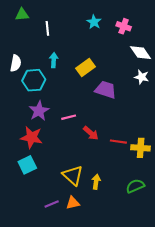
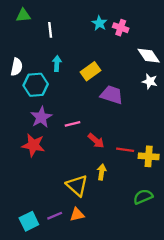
pink cross: (124, 26) -> (121, 28), moved
cyan square: (27, 165) -> (29, 221), moved
yellow arrow: (96, 182) -> (102, 172), moved

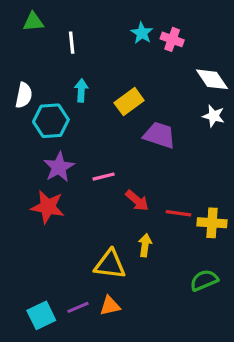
yellow triangle: (77, 185) -> (110, 264), turned -35

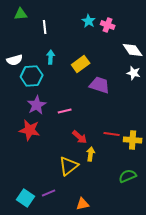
white semicircle: (24, 95) -> (15, 60), turned 63
red arrow: (137, 201) -> (80, 137), moved
yellow triangle: (110, 264) -> (69, 166), turned -45
orange triangle: (110, 306) -> (83, 204), moved
cyan square: (41, 315) -> (26, 198), turned -30

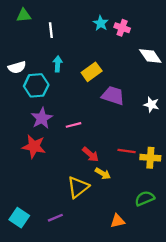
white star: (134, 73) -> (151, 105), moved
yellow arrow: (91, 154) -> (103, 174), turned 112
cyan square: (26, 198) -> (19, 218), moved
orange triangle: (83, 204) -> (118, 221), moved

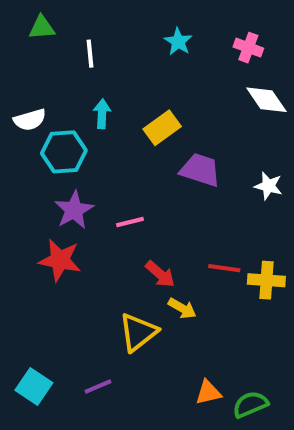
pink cross: (122, 28) -> (248, 48), moved
green semicircle: (145, 198) -> (250, 404), moved

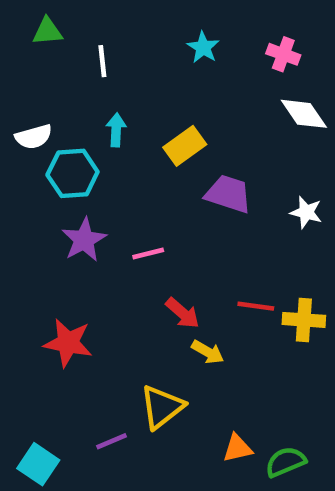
red star: (60, 260) -> (68, 343), moved
yellow triangle: (138, 332) -> (162, 407), moved
cyan square: (34, 386) -> (38, 464), moved

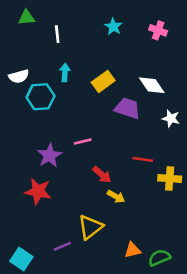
white diamond: (304, 114) -> (152, 85), moved
purple star: (84, 240) -> (50, 156), moved
red line: (256, 306) -> (143, 159), moved

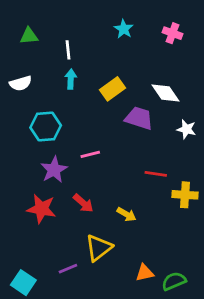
green triangle: (27, 18) -> (29, 36), moved
white line: (57, 34) -> (68, 50), moved
cyan hexagon: (41, 97) -> (46, 127), moved
red arrow: (102, 175) -> (83, 203), moved

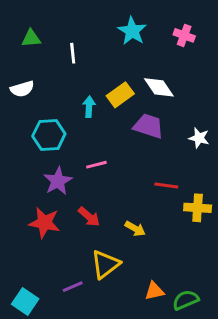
cyan star: (124, 29) -> (132, 31), size x1.4
cyan arrow: (71, 79) -> (89, 107), moved
white diamond: (165, 93) -> (159, 87), moved

